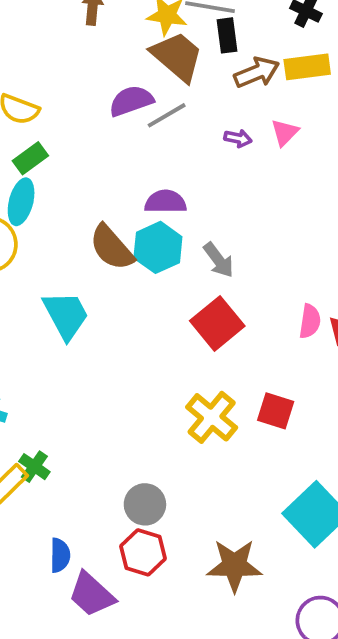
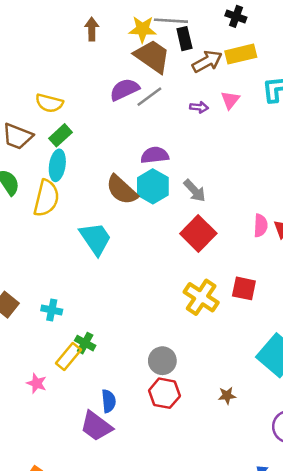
brown star: (234, 565) -> (227, 396), size x0.5
purple trapezoid: (91, 594) -> (96, 426), moved

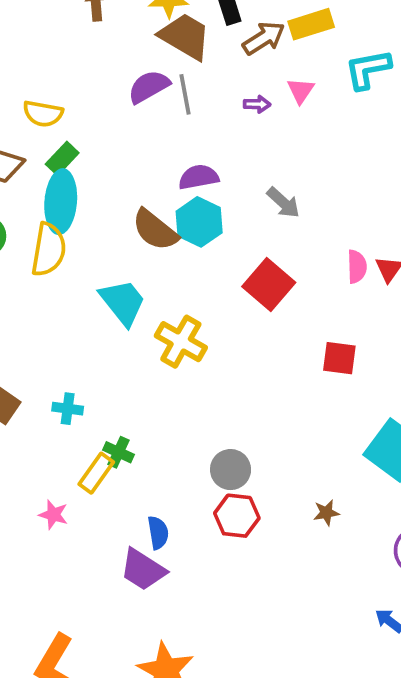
gray line: (149, 97) -> (185, 94), turned -60
cyan ellipse: (57, 165) -> (61, 202), size x1.4
gray arrow: (195, 191) -> (283, 203), moved
yellow cross: (201, 297) -> (181, 342), moved

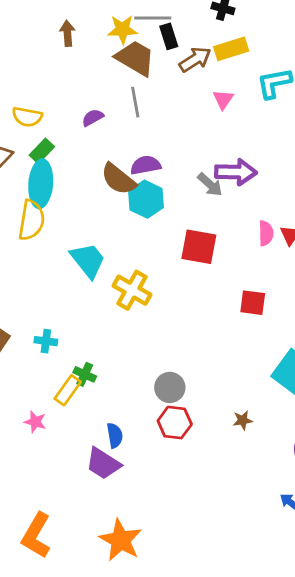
purple semicircle: (149, 87) -> (93, 118), moved, size x0.7
purple arrow: (257, 104) -> (236, 172), moved, size x2.0
brown semicircle: (155, 230) -> (118, 179), moved
red square: (269, 284) -> (199, 247), turned -30

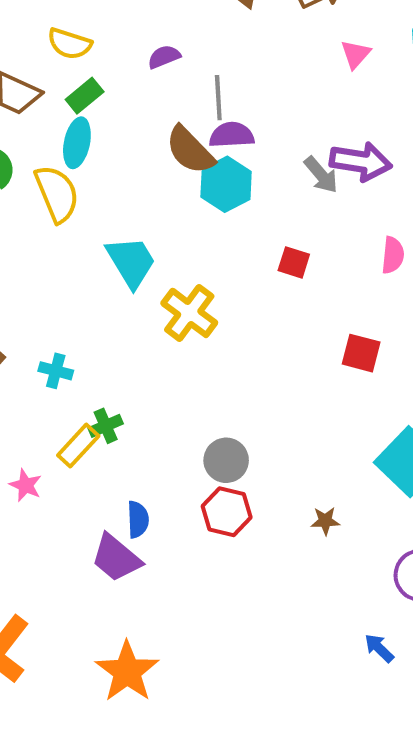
gray line: (135, 102) -> (218, 98), moved
cyan ellipse: (41, 184) -> (77, 143), size x0.7
yellow semicircle: (31, 220) -> (57, 194), turned -39
red square: (199, 247) -> (294, 262), size x0.6
green cross: (85, 374) -> (106, 426), turned 35

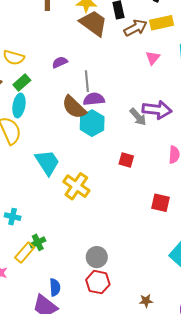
brown star: (325, 521) -> (146, 301), moved

